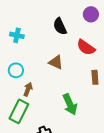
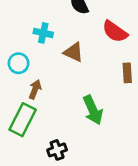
cyan cross: (17, 35) -> (43, 33), moved

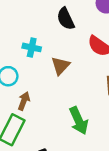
brown triangle: (74, 52) -> (60, 66), turned 48

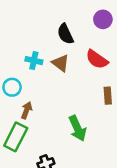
brown triangle: (60, 66) -> (61, 63), moved, turned -36

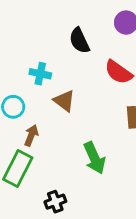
brown triangle: (61, 63) -> (64, 101), moved

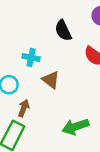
green arrow: (94, 158) -> (75, 127), turned 95

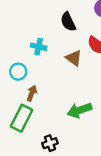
brown triangle: (51, 80) -> (74, 58), moved

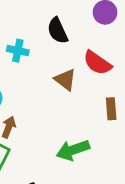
cyan cross: (39, 47) -> (18, 51), moved

